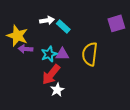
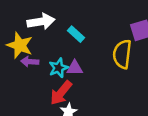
white arrow: (47, 20) -> (41, 22), moved, size x1.5
yellow semicircle: (90, 54) -> (122, 54), moved

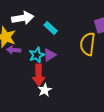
purple triangle: (75, 68) -> (50, 55), turned -32
red arrow: (61, 93) -> (39, 75), turned -40

